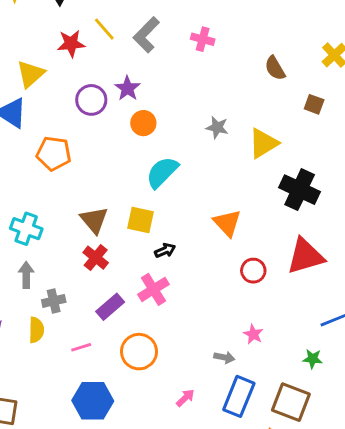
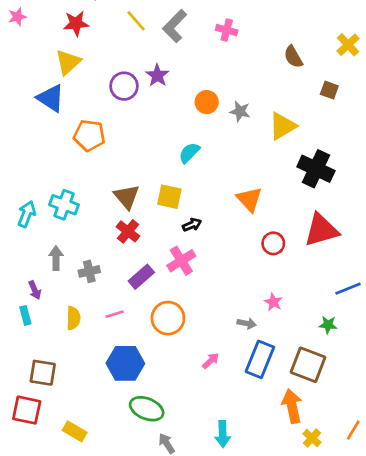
red star: (71, 44) -> (76, 23), moved
orange circle: (143, 123) -> (207, 102), moved
cyan semicircle: (162, 172) -> (189, 153), size x0.7
gray arrow: (26, 275) -> (56, 258), moved
yellow semicircle: (36, 330) -> (73, 318), moved

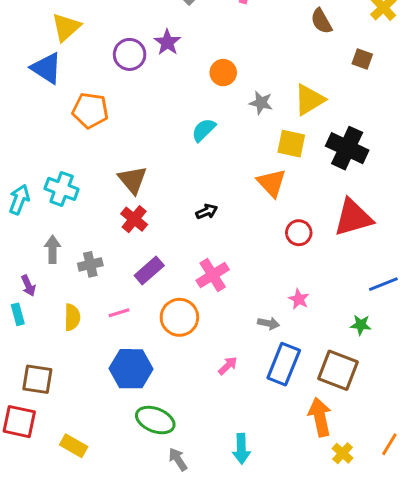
gray star: (240, 111) -> (261, 103), moved
yellow square: (169, 197) -> (291, 144), moved
pink cross: (181, 261) -> (213, 275), moved

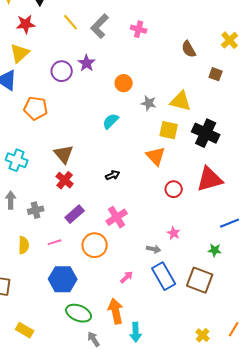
yellow triangle: (309, 100) -> (181, 101), turned 45
blue rectangle: (284, 364) -> (164, 276), turned -52
orange arrow: (320, 417) -> (116, 311), moved

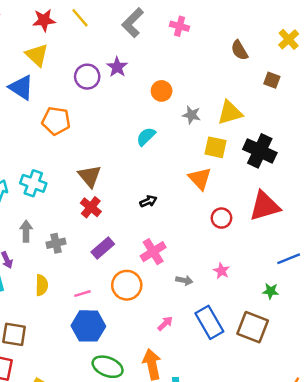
yellow line: (71, 22) -> (80, 18), moved
yellow triangle: (20, 53) -> (37, 55), turned -35
yellow triangle: (181, 101) -> (230, 113), turned -30
pink line: (55, 242) -> (82, 294), moved
gray arrow: (154, 249) -> (184, 280), moved

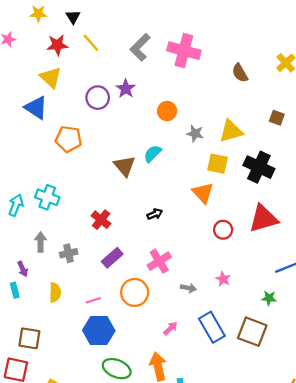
pink cross: (180, 26) -> (184, 51), size x1.8
brown square: (272, 80) -> (277, 118), moved
brown triangle: (90, 176) -> (125, 166), moved

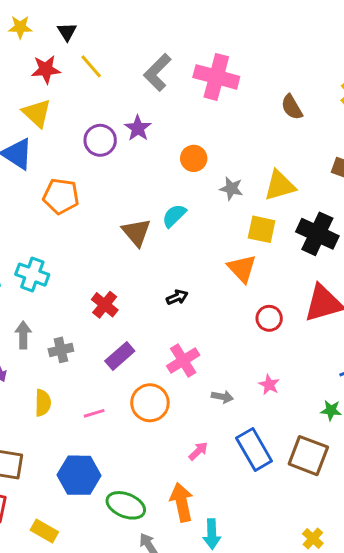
blue hexagon: (99, 331) -> (79, 475), moved

